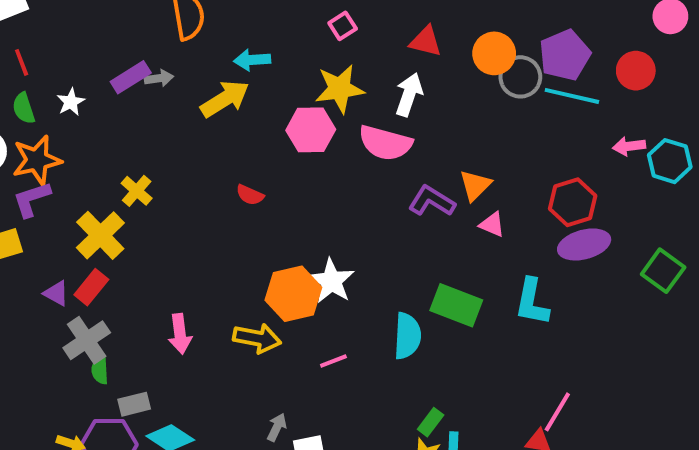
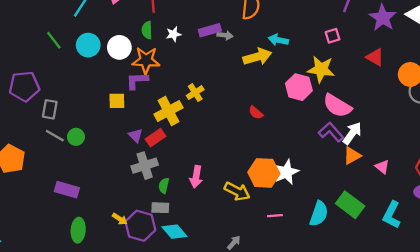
white arrow: (409, 95) -> (352, 133), moved
orange triangle: (475, 185) -> (352, 156), moved
purple L-shape: (432, 201) -> (331, 132), moved
green semicircle: (100, 370) -> (164, 186), moved

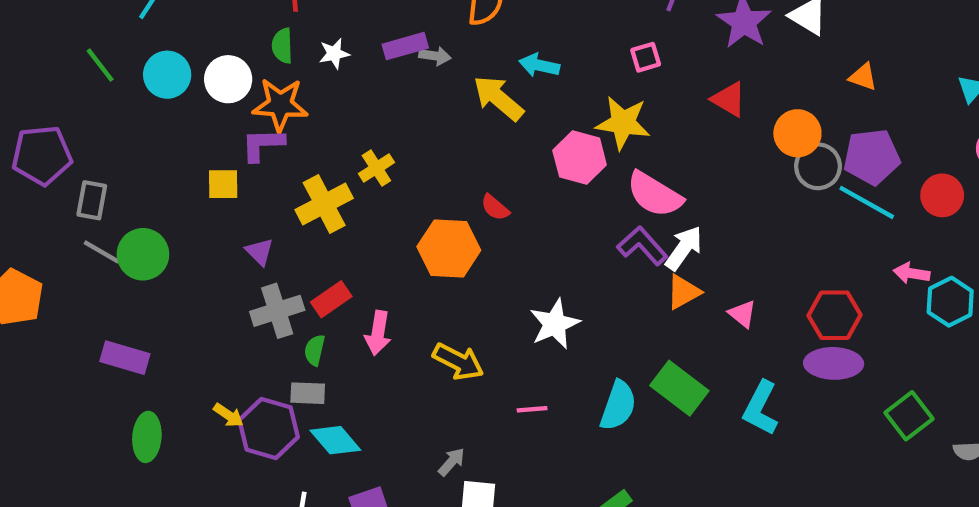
yellow arrow: (257, 57) -> (498, 98), turned -124
green circle: (76, 137) -> (143, 254), size x1.5
red rectangle: (156, 138) -> (331, 299), moved
orange hexagon: (264, 173) -> (449, 249), moved

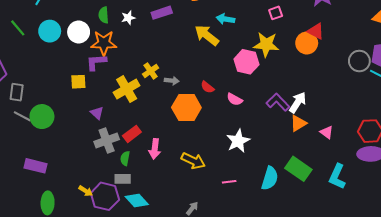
gray arrow: (435, 56) -> (172, 81), moved
orange circle: (797, 133) -> (307, 43), moved
pink semicircle: (655, 194) -> (235, 99), moved, size x0.6

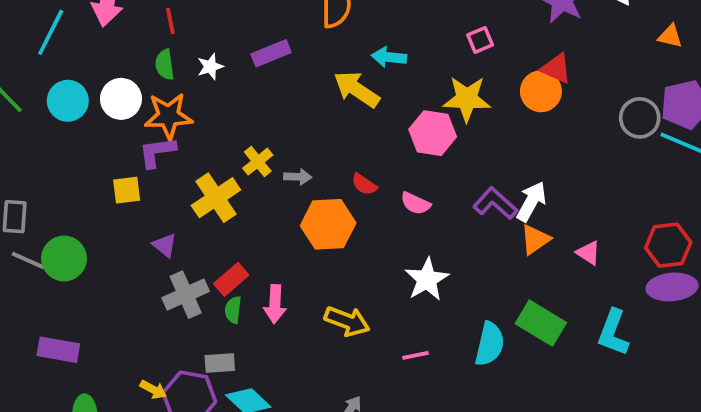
green semicircle: (125, 158) -> (233, 310), moved

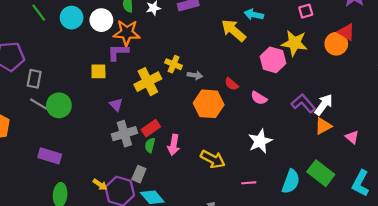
yellow cross: (258, 162) -> (174, 64), turned -35
gray rectangle: (220, 363) -> (139, 174), turned -70

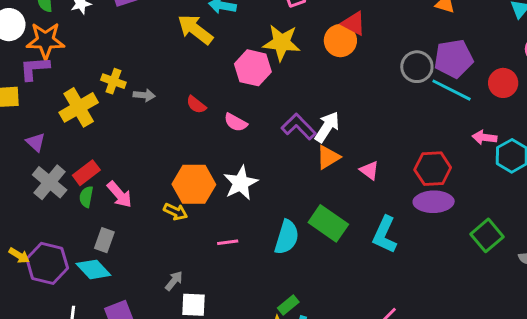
orange hexagon: (209, 104) -> (194, 184), moved
gray cross: (124, 134) -> (50, 182), turned -30
pink arrow: (174, 145) -> (119, 194), turned -48
yellow arrow: (213, 159) -> (176, 212), size x0.7
gray rectangle: (139, 174) -> (104, 240), moved

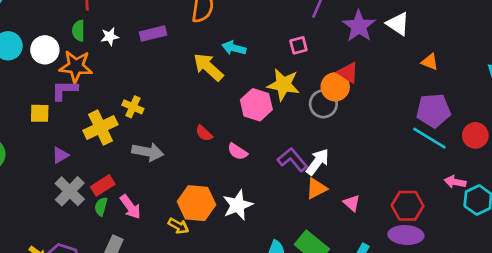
gray circle: (417, 67) -> (323, 104), moved
gray arrow: (144, 95) -> (148, 152), moved, size x1.6
purple triangle: (36, 142) -> (60, 155), turned 42

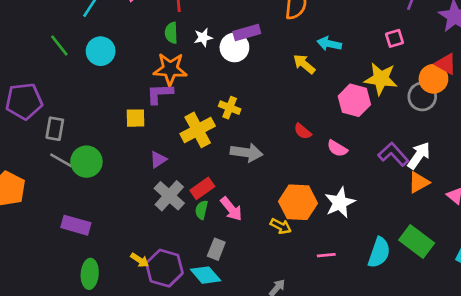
white circle: (45, 50) -> (234, 47), moved
yellow arrow: (208, 67) -> (304, 64), size x0.7

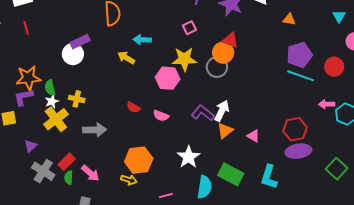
green semicircle: (171, 33) -> (50, 88), moved
white star: (203, 37) -> (52, 101), moved
white star: (340, 203) -> (189, 157), moved

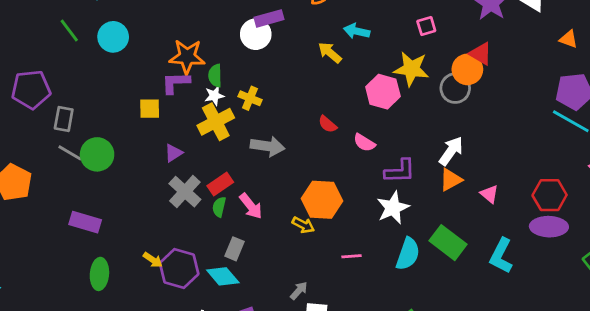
purple L-shape: (203, 113) -> (400, 171), moved, turned 130

